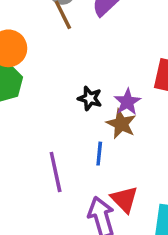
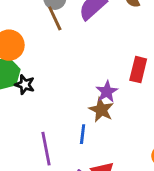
black star: (90, 98) -> (25, 85), moved

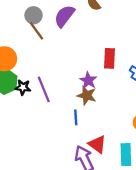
purple line: (46, 149) -> (44, 89), moved

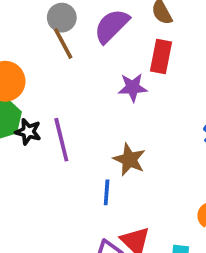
red rectangle: (110, 58) -> (161, 56), moved
purple star: (88, 80) -> (133, 87), moved, turned 30

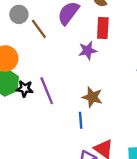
gray circle: (62, 18) -> (19, 14), moved

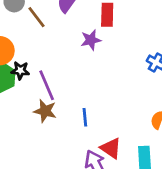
black star: (25, 89) -> (20, 70), moved
brown star: (92, 97) -> (45, 111), moved

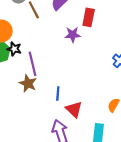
red triangle: (111, 148) -> (74, 109), moved

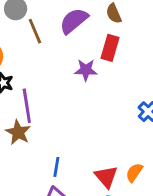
blue line: (58, 93) -> (56, 167), moved
red triangle: (74, 109) -> (106, 177), moved

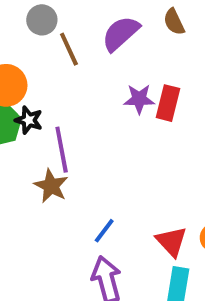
red rectangle: (110, 48) -> (168, 103), moved
blue line: (56, 167) -> (104, 231), turned 30

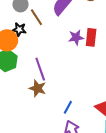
black star: (29, 120) -> (19, 29), moved

